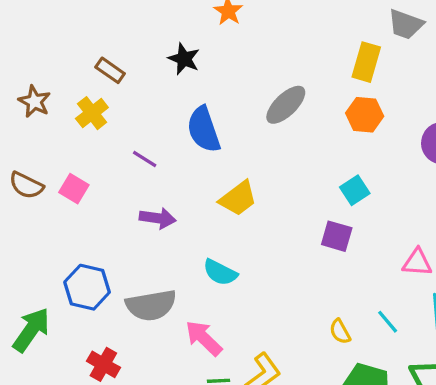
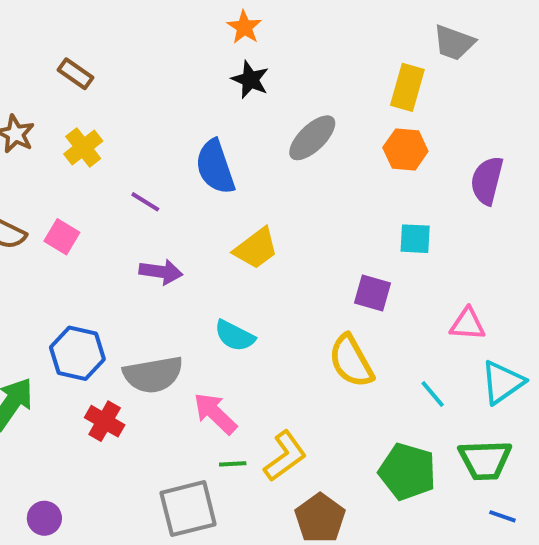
black star: (184, 59) -> (250, 80), moved
brown rectangle: (110, 70) -> (75, 74), moved
cyan square: (355, 190) -> (415, 239), moved, turned 36
yellow semicircle: (340, 331) -> (351, 361), moved, size x1.8
red cross: (103, 364) -> (105, 421), moved

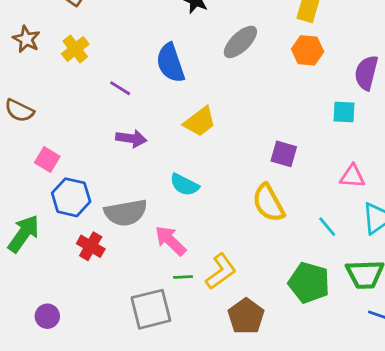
pink square: (62, 237) -> (47, 159), moved
cyan square: (415, 239) -> (344, 112), moved

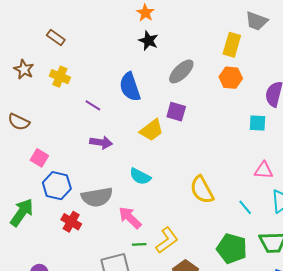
yellow cross: (75, 49) -> (60, 77), turned -30
purple square: (284, 154) -> (176, 112), moved

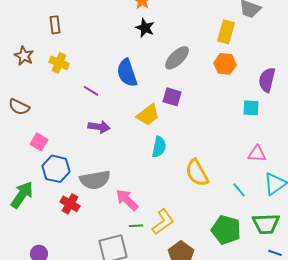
brown rectangle: (56, 37) -> (55, 25), turned 48
cyan semicircle: (140, 176) -> (159, 147), moved, turned -105

